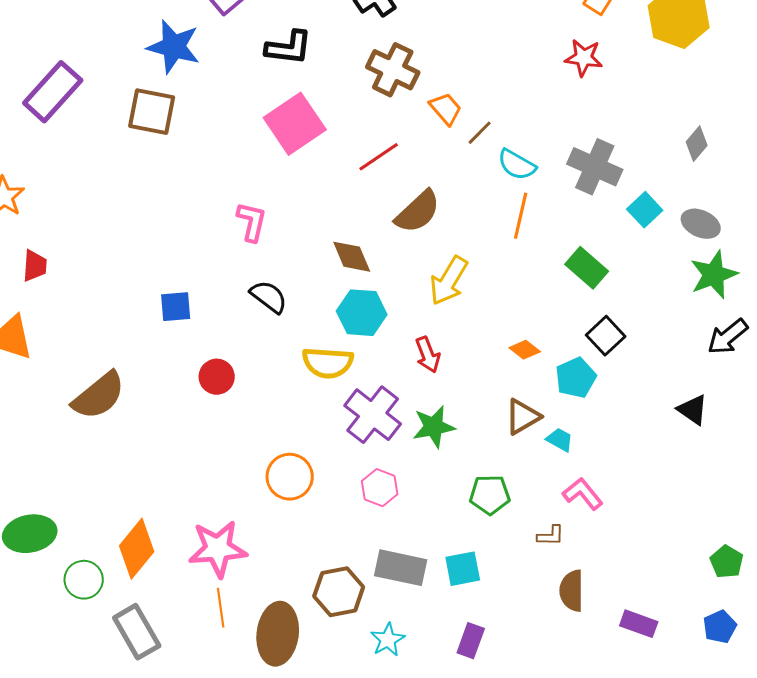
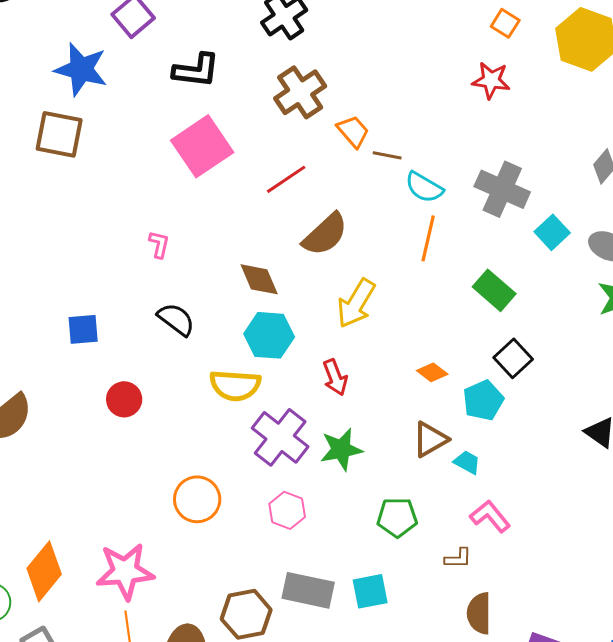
brown cross: (393, 70) -> (300, 92), turned 30
brown line: (480, 133) -> (387, 155), turned 56
pink L-shape: (252, 222) -> (159, 244), size x0.7

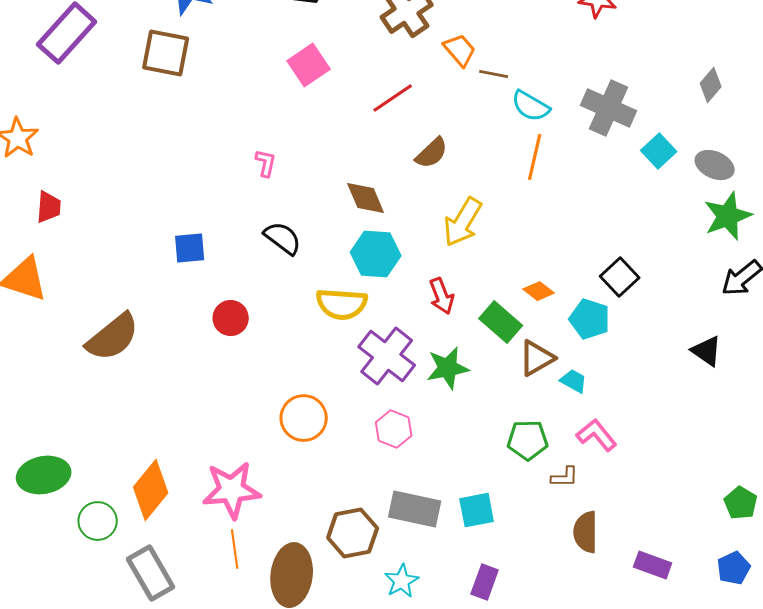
pink square: (202, 146) -> (309, 65), size x0.7
brown semicircle: (325, 234) -> (432, 153), size x0.7
green rectangle: (494, 290) -> (501, 322), moved
cyan pentagon: (483, 400) -> (590, 319), turned -30
green pentagon: (397, 517) -> (528, 440), moved

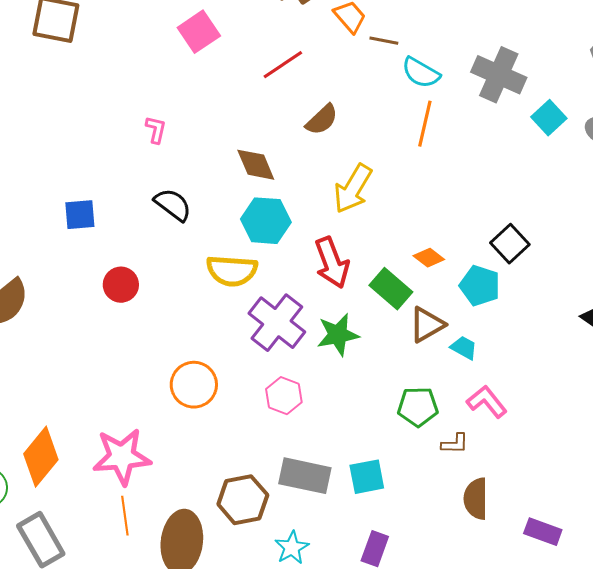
red arrow: (442, 296) -> (332, 263), size x1.4

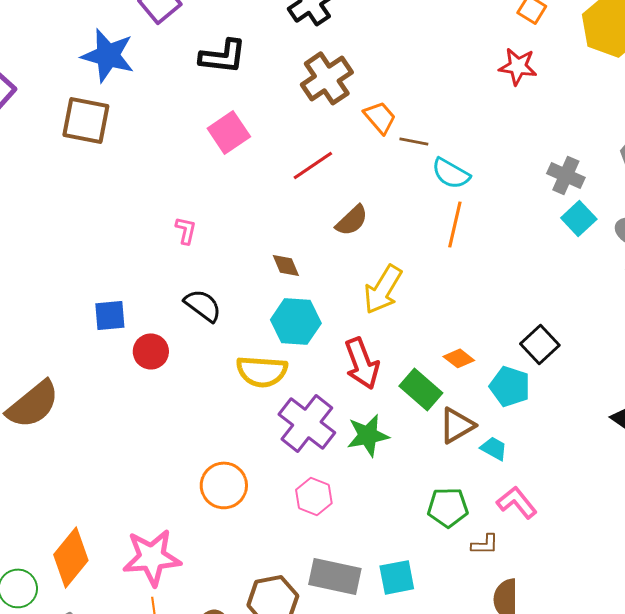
gray cross: (499, 75) -> (566, 175), moved, size x0.7
brown diamond: (256, 165) -> (286, 265), size x0.7
red circle: (121, 285) -> (151, 351), moved

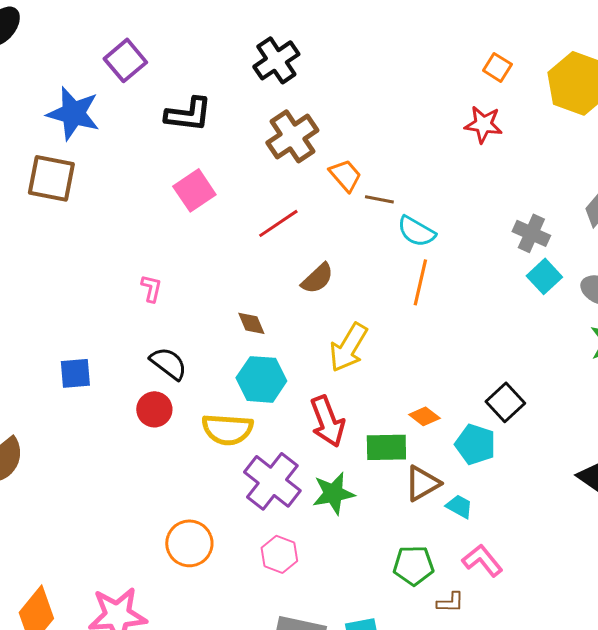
red circle: (151, 351) -> (154, 409), moved
green rectangle: (421, 389) -> (386, 447), turned -42

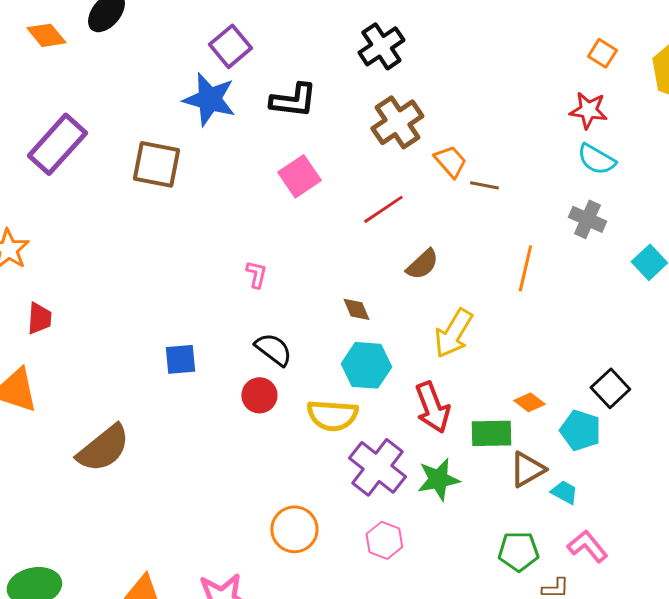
blue star: (73, 113) -> (209, 99), moved
cyan semicircle: (416, 231) -> (596, 159), moved
gray cross: (531, 233) -> (587, 219), moved

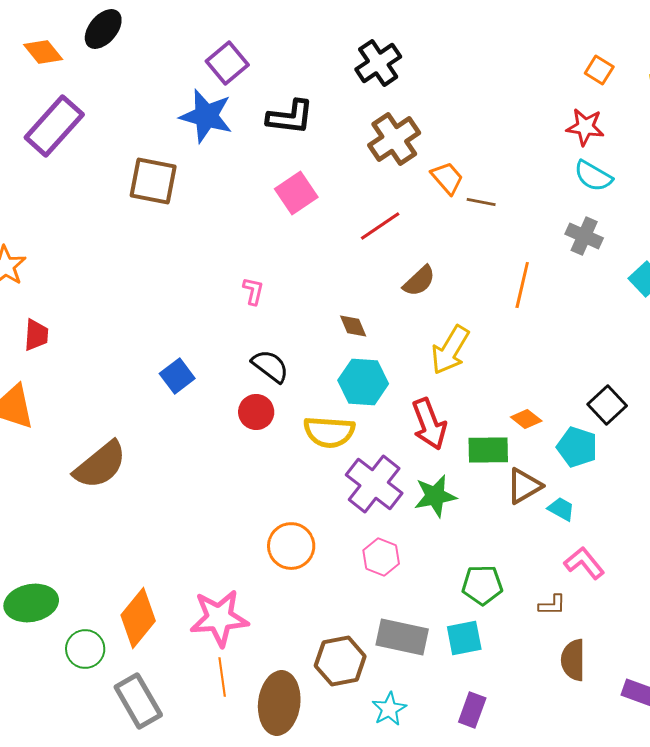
purple rectangle: (57, 144) -> (54, 126), moved
blue square: (180, 359) -> (177, 376), turned -32
green pentagon: (518, 551) -> (482, 585), moved

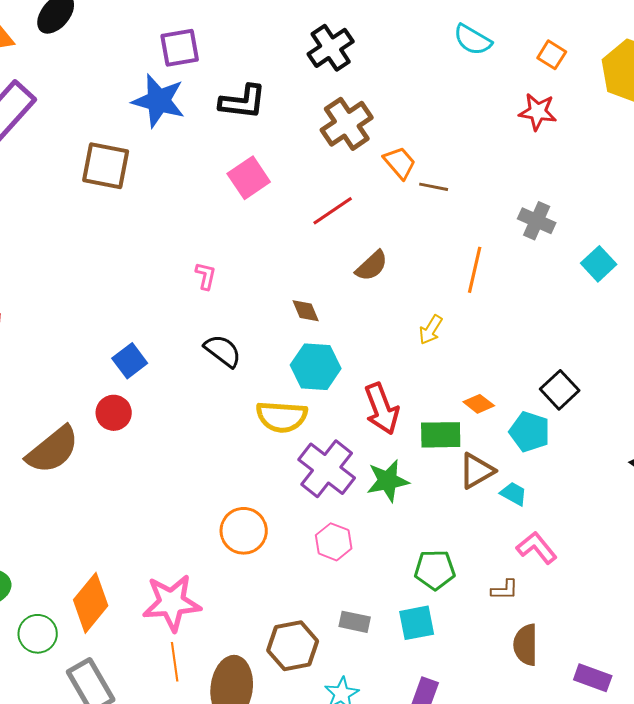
purple square: (227, 63) -> (180, 48), turned 30
cyan semicircle: (593, 176) -> (473, 40), moved
yellow arrow: (450, 350) -> (431, 330), moved, size x0.6
red circle: (256, 412) -> (114, 413), moved
gray rectangle: (402, 637) -> (355, 622), size x0.6

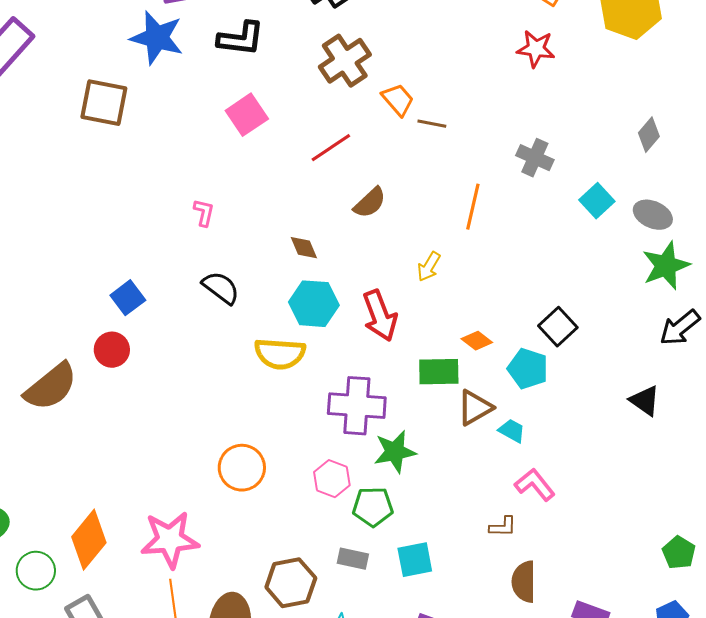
red arrow: (382, 409) -> (380, 316), moved
purple cross: (327, 469) -> (357, 406), moved, turned -34
green star: (388, 481) -> (395, 452), moved
green pentagon: (435, 570) -> (373, 507), moved

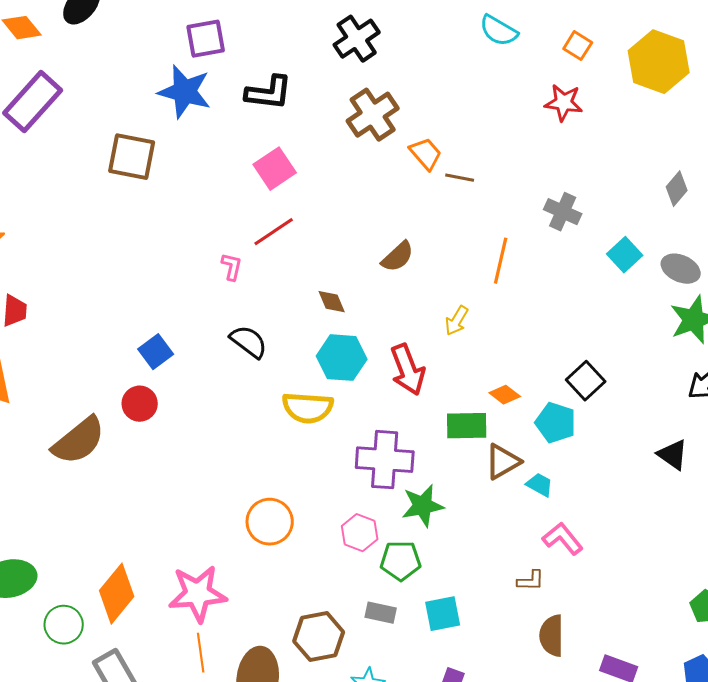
red line: (331, 148) -> (274, 232), moved

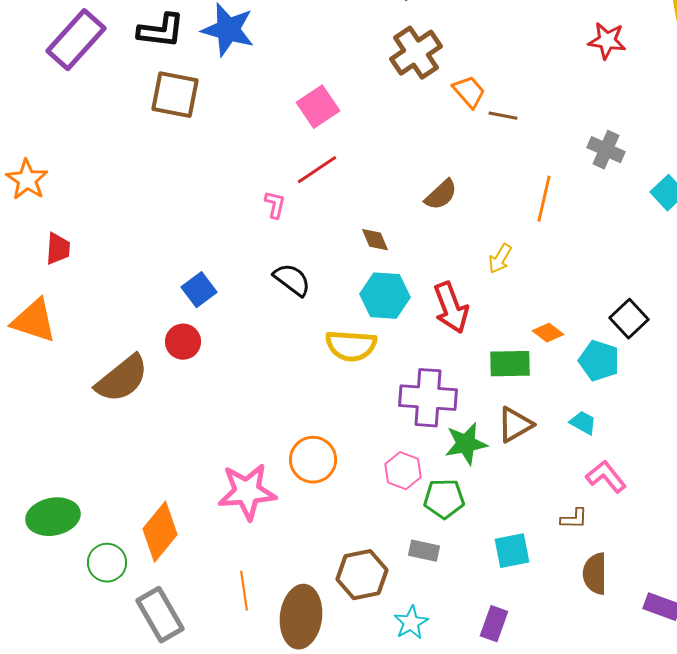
black L-shape: (269, 93) -> (161, 31), moved
brown triangle: (503, 462) -> (515, 425), moved
pink star: (198, 594) -> (247, 492), moved
cyan square: (443, 614) -> (512, 551), moved

